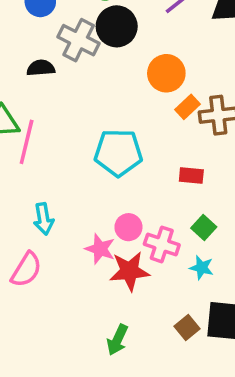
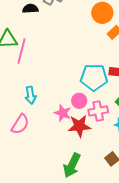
cyan pentagon: (118, 153) -> (94, 77), moved
pink cross: (162, 244) -> (98, 111), turned -30
green arrow: (117, 340) -> (72, 165), size x1.4

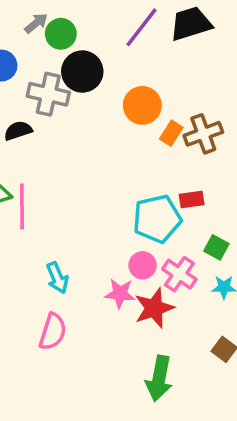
pink cross: (98, 111) -> (179, 274), turned -30

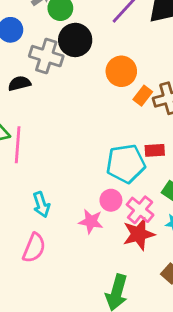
red star: (154, 308) -> (139, 234), moved

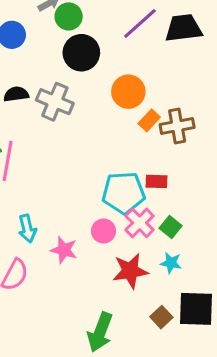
gray cross: (46, 56) -> (55, 102), moved
pink cross: (140, 210) -> (140, 223), moved
pink star: (91, 221) -> (64, 250), moved

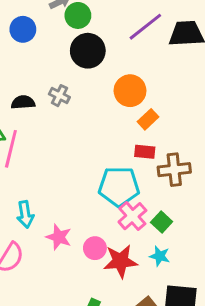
black semicircle: (16, 94) -> (23, 102), moved
gray cross: (55, 102) -> (59, 96), size x0.6
brown cross: (177, 126) -> (174, 170), moved
red rectangle: (157, 181) -> (145, 152), moved
pink circle: (103, 231) -> (95, 248), moved

